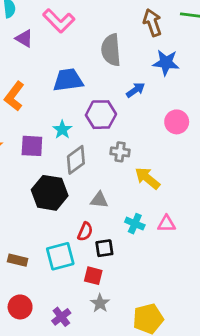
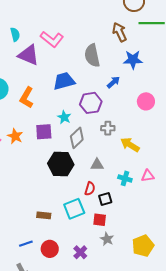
purple triangle: (24, 38) -> (29, 55), size x1.6

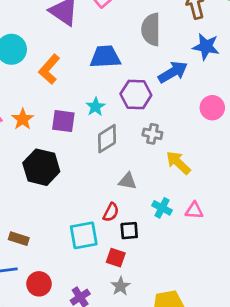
blue arrow: (113, 82) -> (173, 72), size x1.5
black hexagon: (61, 164) -> (41, 167), moved
brown rectangle: (44, 215) -> (19, 239), moved

